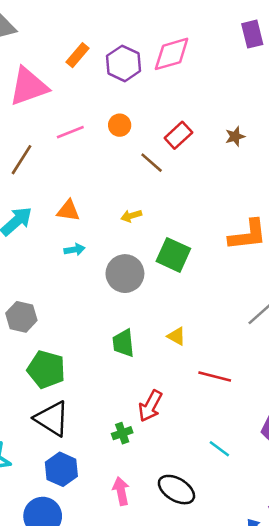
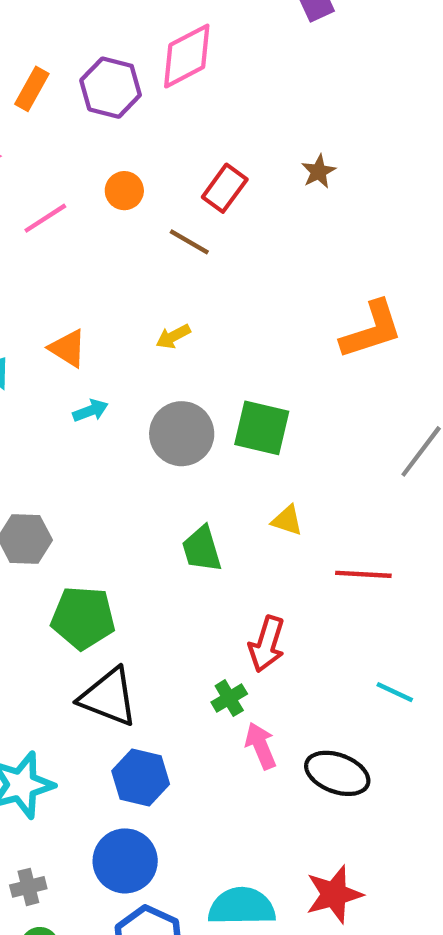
orange triangle: (68, 211) -> (68, 348), turned 35
green square: (173, 255) -> (262, 428), moved
pink arrow: (121, 491) -> (261, 746), moved

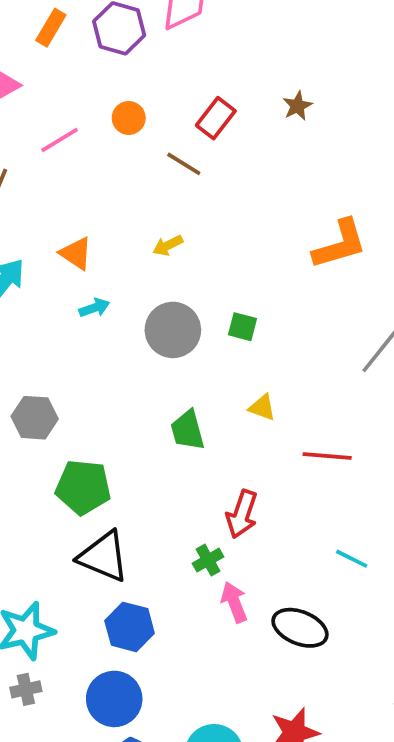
green square: (262, 428) -> (242, 327), size x0.6
gray cross: (28, 887) -> (26, 689), moved

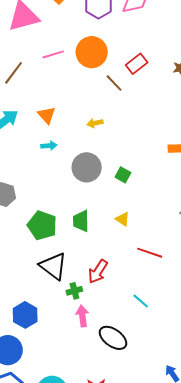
orange circle: (129, 118) -> (92, 52), size x1.8
green pentagon: (83, 487) -> (42, 225), moved
black triangle: (103, 556) -> (53, 266), moved
cyan line: (352, 559) -> (141, 301), moved

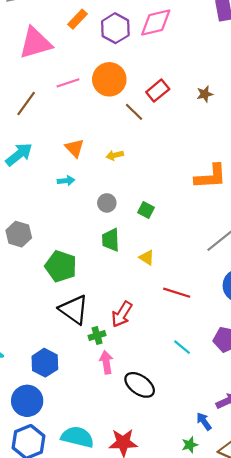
orange triangle: (47, 115) -> (75, 148), moved
gray circle: (87, 167) -> (107, 203), size x0.6
green trapezoid: (81, 221) -> (111, 240), moved
cyan line: (141, 301) -> (182, 347), moved

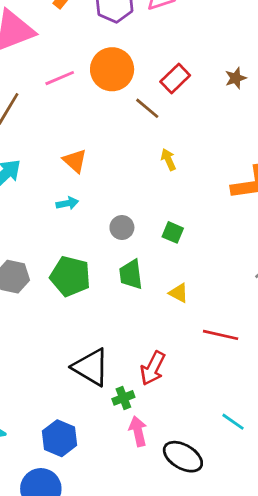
yellow arrow: (115, 155) -> (168, 159), moved, turned 84
green pentagon: (61, 266) -> (70, 276), moved
cyan line: (182, 347) -> (233, 422), moved

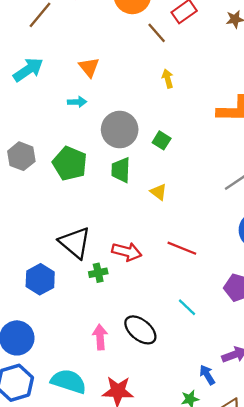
gray circle: (122, 228) -> (120, 130), size x1.8
red line: (221, 335) -> (182, 248), moved
red arrow: (153, 368) -> (127, 252), turned -112
pink arrow: (138, 431) -> (100, 337), moved
blue hexagon: (60, 438) -> (40, 279), moved

